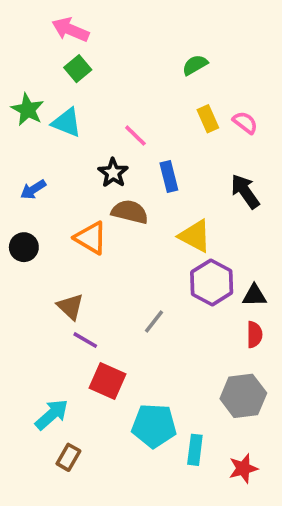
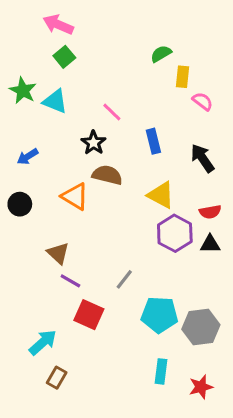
yellow rectangle: (208, 119) -> (183, 77), moved, turned 30
blue rectangle: (169, 176) -> (153, 141), moved
gray line: (154, 322) -> (124, 279), moved
red semicircle: (254, 335) -> (210, 212), moved, turned 80
cyan pentagon: (154, 426) -> (159, 315), moved

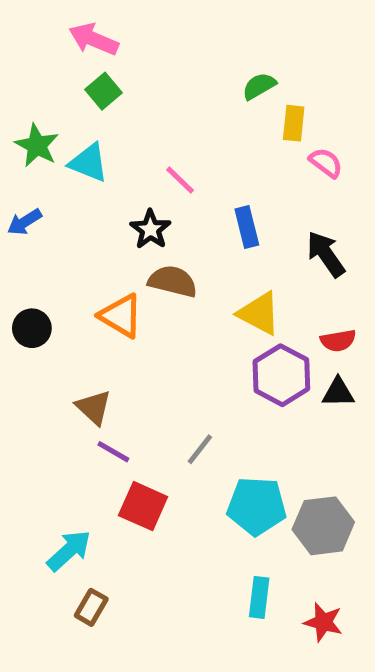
blue arrow: (27, 157) -> (24, 222), moved
red star: (201, 387) -> (323, 622), turned 30

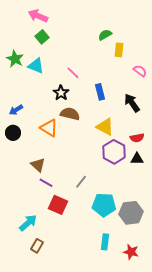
pink semicircle: (326, 163) -> (140, 71), moved
blue arrow: (24, 222) -> (16, 110), moved

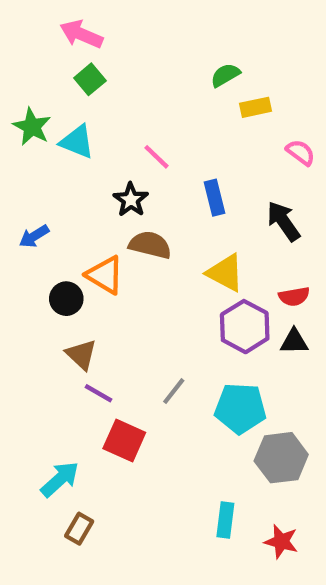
yellow rectangle: (119, 50) -> (255, 107), turned 72
black circle: (13, 133) -> (66, 299), moved
cyan pentagon: (104, 205) -> (240, 408), moved

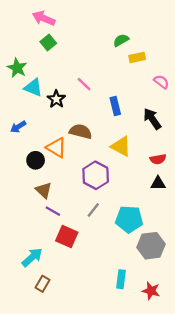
cyan triangle: (77, 142) -> (33, 88), moved
black star: (131, 200) -> (56, 99), moved
purple hexagon: (245, 327) -> (96, 175), moved

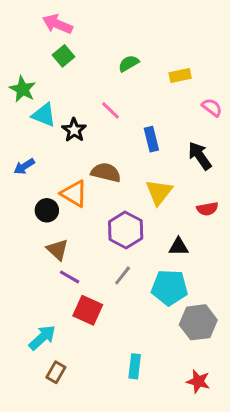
green semicircle: (121, 40) -> (129, 63), moved
yellow triangle: (121, 146) -> (159, 192), turned 40
black triangle: (158, 183) -> (179, 247), moved
cyan rectangle: (121, 279) -> (135, 366), moved

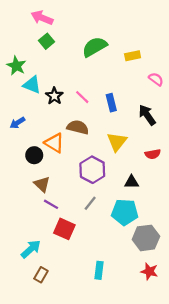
green semicircle: (129, 63) -> (95, 47), size x1.6
pink line: (110, 110) -> (82, 97), moved
red star: (198, 381) -> (149, 271), moved

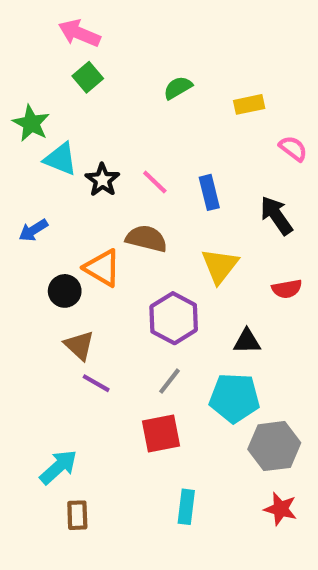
green semicircle: (95, 47) -> (178, 88), size x0.6
red square: (64, 229) -> (161, 433), moved, turned -35
brown rectangle: (41, 275) -> (77, 515), turned -32

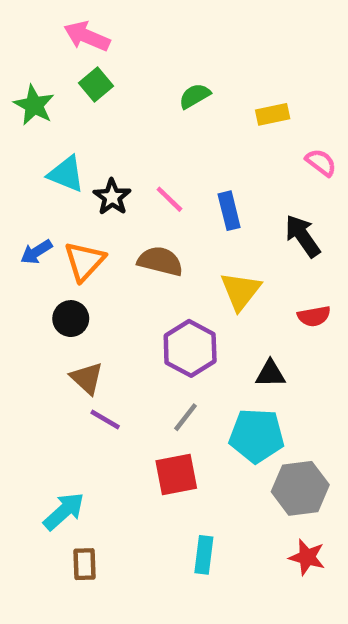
green star: (31, 123) -> (34, 105), moved
orange triangle: (102, 268) -> (85, 261), moved, turned 42

